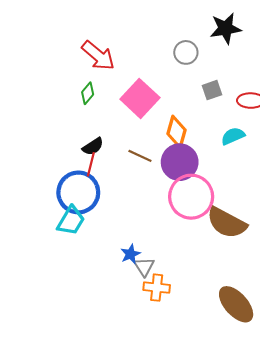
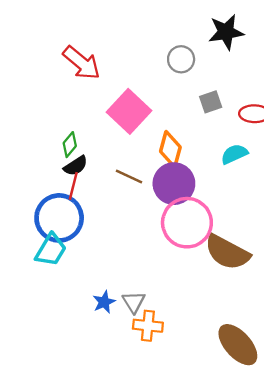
green diamond: (88, 93) -> (70, 145), moved
blue star: (131, 254) -> (104, 302), moved

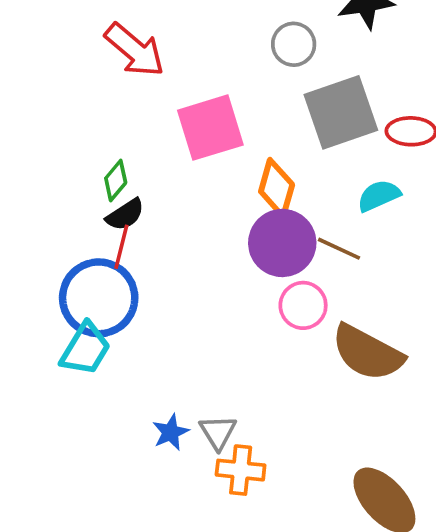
gray square: (211, 102) -> (341, 112), size x2.0
pink square: (129, 111) -> (210, 128), turned 30
brown line: (129, 176) -> (339, 249), moved
pink circle: (187, 223) -> (303, 305), size x0.6

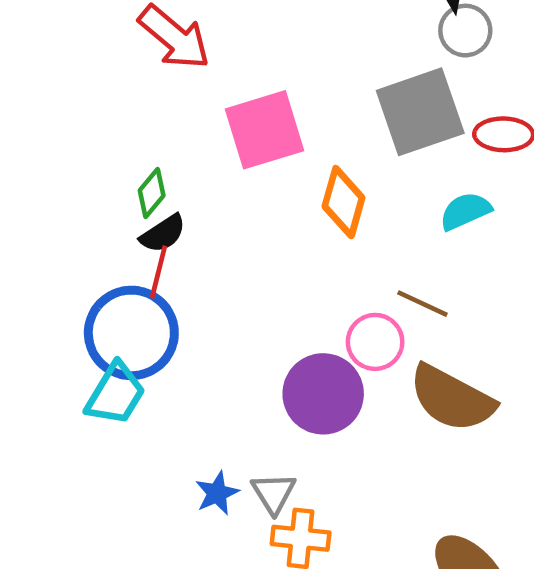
gray circle: (294, 44) -> (465, 31), moved
purple circle: (282, 243) -> (323, 394), moved
brown line: (339, 249) -> (422, 304), moved

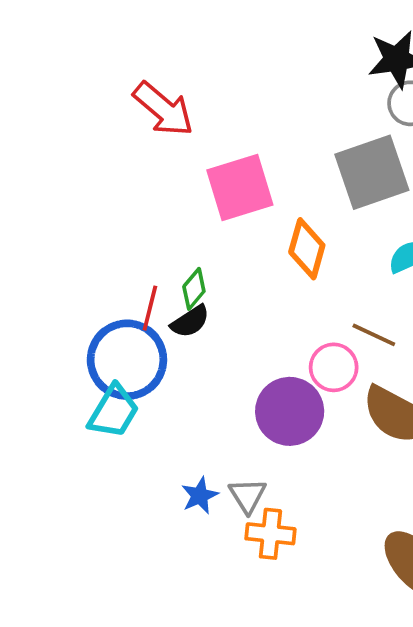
green diamond: (152, 193) -> (194, 289), moved
black semicircle: (163, 234) -> (190, 321), moved

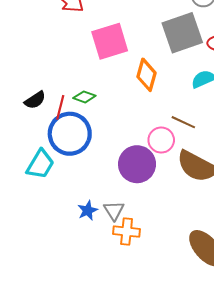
green diamond: (194, 289) -> (84, 97), turned 70
black semicircle: (190, 321) -> (35, 100), moved
blue circle: (127, 360) -> (70, 134), moved

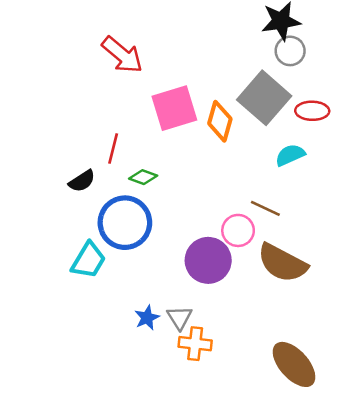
gray square: (182, 33) -> (264, 98), turned -30
orange diamond: (146, 75) -> (220, 121), moved
red line: (60, 107) -> (113, 149), moved

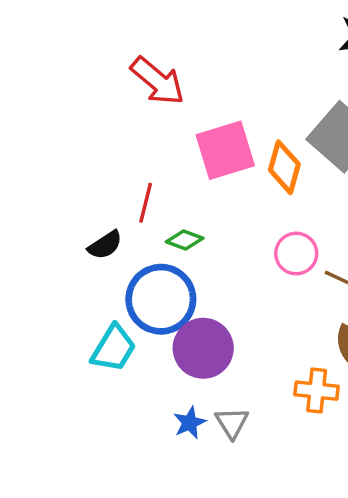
pink circle: (238, 230) -> (296, 254), moved
purple circle: (208, 260) -> (203, 348), moved
orange cross: (195, 344) -> (317, 391), moved

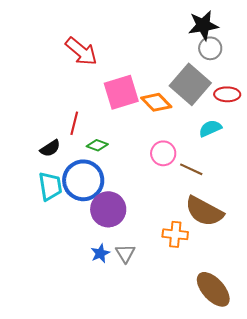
orange diamond: (284, 167) -> (156, 102), turned -60
cyan trapezoid: (114, 348) -> (50, 186), moved, turned -40

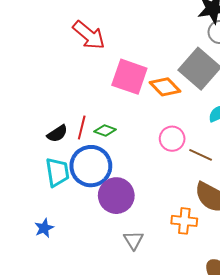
pink square: (121, 92) -> (129, 77), turned 36
red line: (74, 123) -> (82, 127), moved
blue star: (100, 253) -> (44, 228), moved

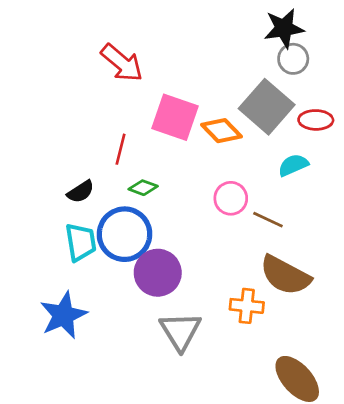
red line: (82, 127) -> (121, 149), moved
blue star: (44, 228) -> (63, 315), size x1.8
gray triangle: (134, 240) -> (180, 331), size x1.6

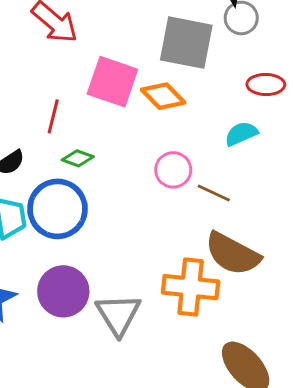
gray square: (267, 107) -> (186, 43), moved, turned -30
purple circle: (158, 273) -> (63, 291), moved
orange cross: (247, 306) -> (191, 287), size x1.5

